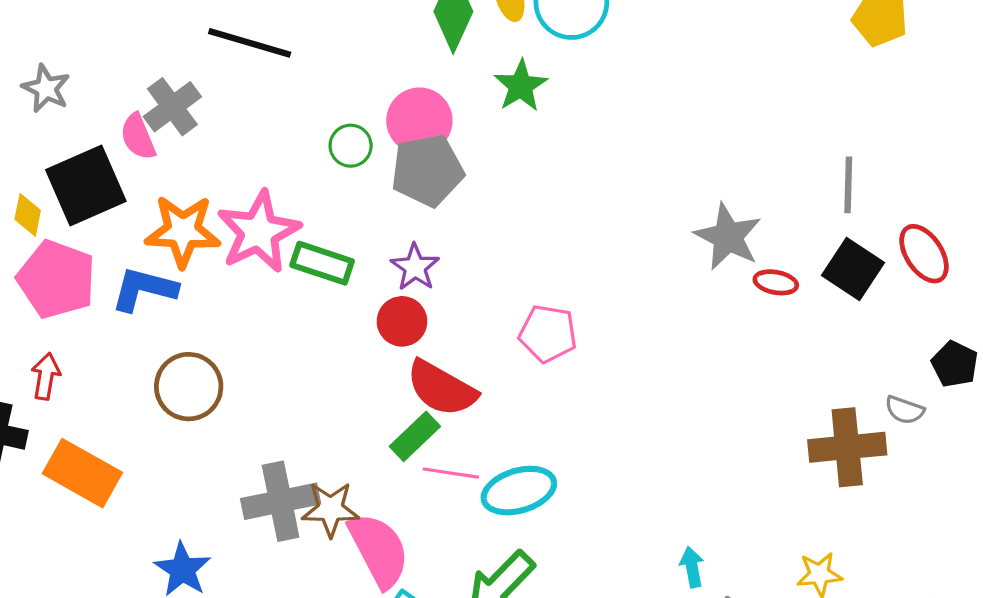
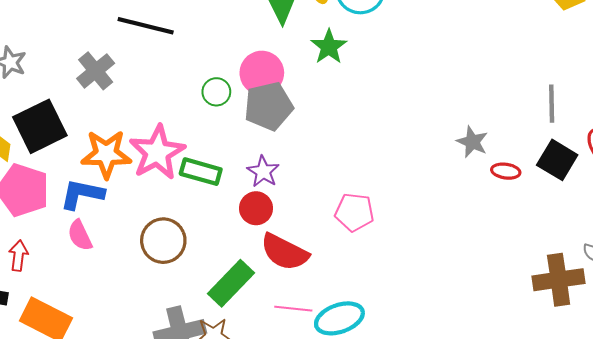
pink semicircle: (138, 137) -> (80, 235), moved
gray star: (728, 237) -> (472, 142), size x0.7
brown circle: (189, 387) -> (163, 241), moved
green rectangle: (415, 436) -> (231, 283), moved, size x1.4

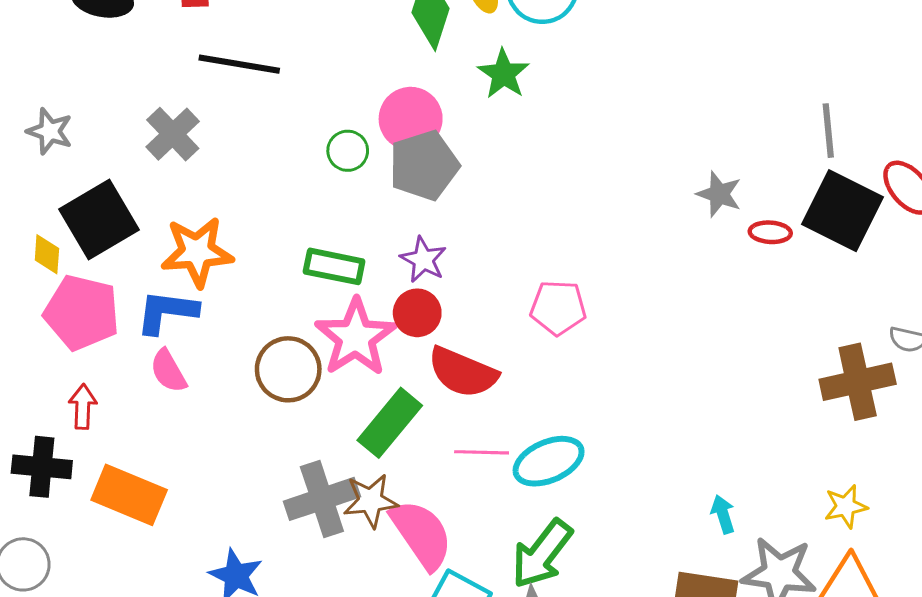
pink star: (157, 152) -> (356, 337), moved
black square: (557, 160) -> (842, 211), size x1.4

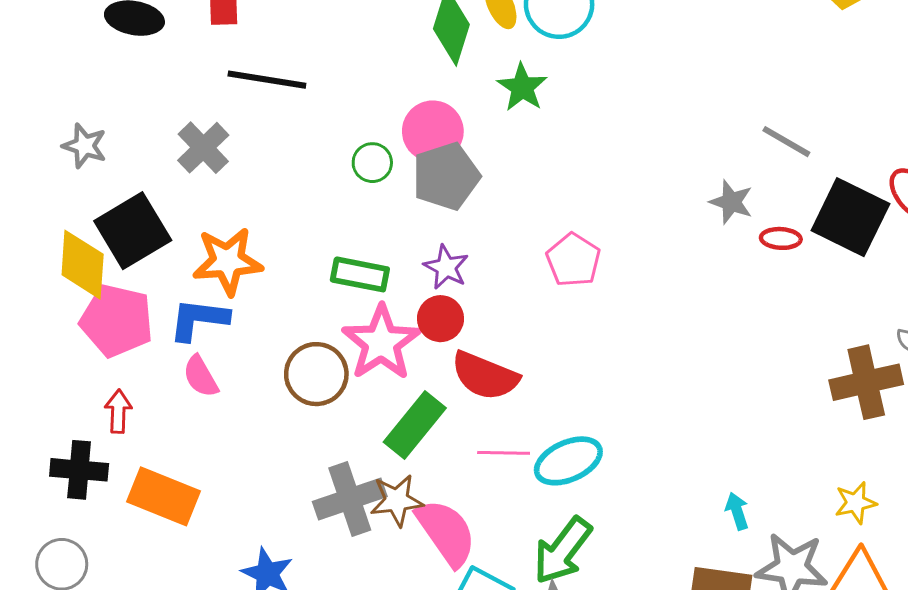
gray line: (828, 131) -> (786, 142), moved, turned -54
yellow diamond: (47, 254) -> (83, 265), size x1.8
pink pentagon: (558, 308) -> (573, 260), moved, turned 30

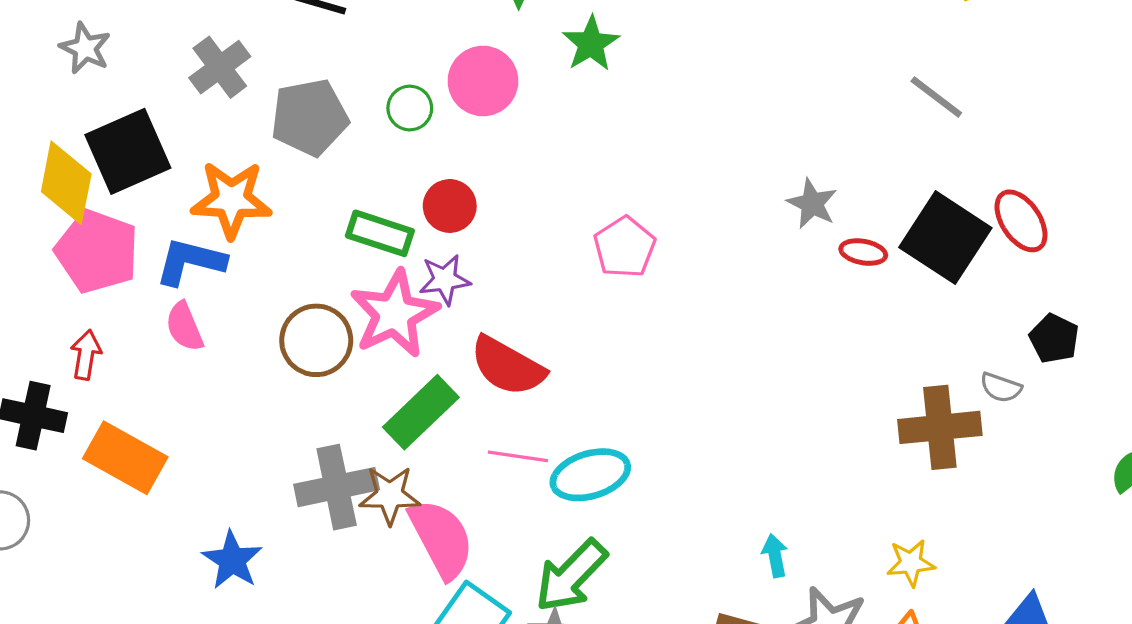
gray line: (786, 142) -> (936, 97), moved
gray pentagon: (446, 176) -> (310, 117), moved
purple star: (446, 267) -> (445, 280), moved, turned 30
red circle: (441, 319) -> (450, 206), moved

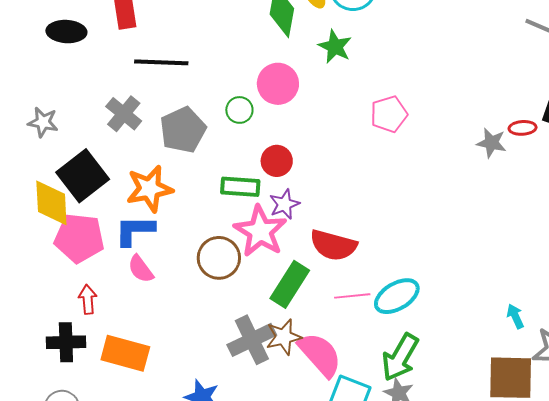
gray star: (812, 204) -> (491, 143), moved
pink pentagon: (625, 247) -> (389, 114), moved, turned 30

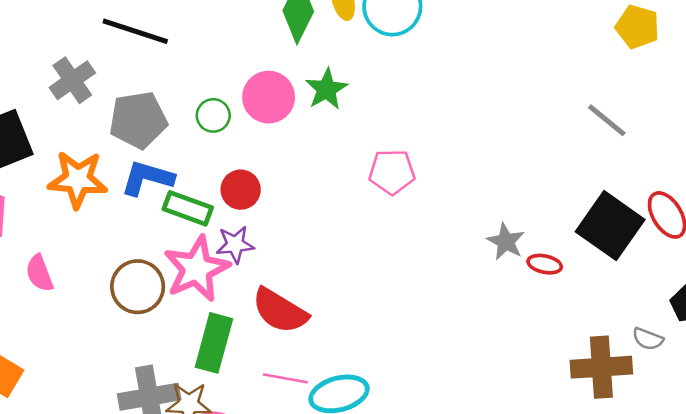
green star: (335, 47) -> (326, 89), moved
red ellipse: (523, 128) -> (545, 264), moved
blue L-shape: (135, 230) -> (147, 178), moved
green rectangle: (290, 284) -> (214, 343), turned -33

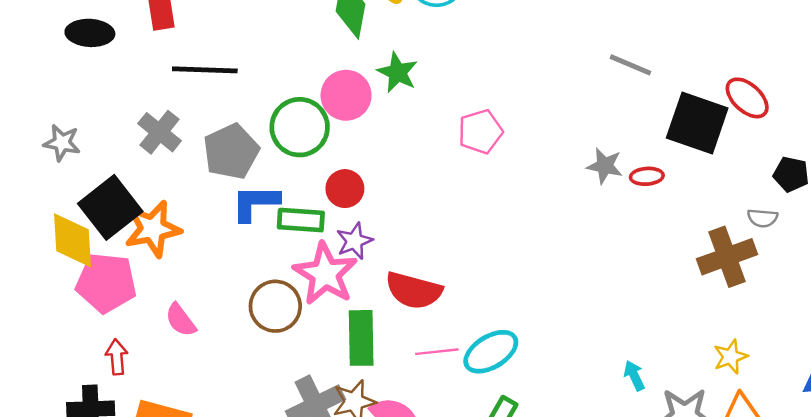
green circle: (213, 115) -> (300, 127), size x1.8
gray line: (607, 120) -> (630, 65), moved
orange star: (78, 179) -> (153, 229), moved

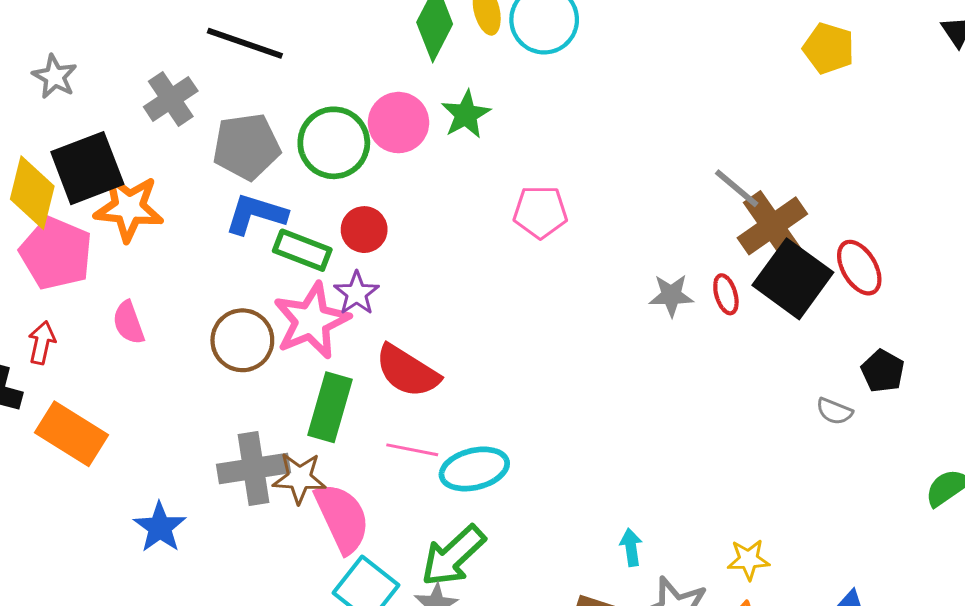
gray star: (605, 166) -> (671, 295), turned -30
red ellipse: (647, 176) -> (726, 294), moved, turned 60
purple star: (354, 241) -> (357, 293), turned -30
brown cross: (727, 257) -> (772, 226), moved, turned -32

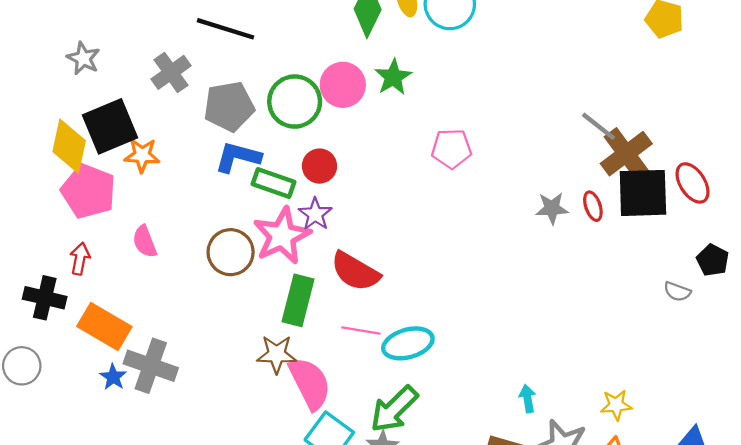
orange star: (129, 208) -> (142, 155), size x0.7
black square: (793, 279) -> (643, 193), turned -36
gray cross: (254, 468) -> (151, 366), moved, turned 30
blue star: (160, 527) -> (113, 377), moved, size x0.7

